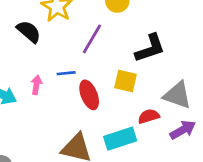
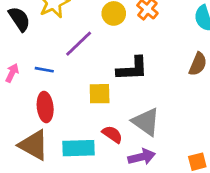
yellow square: (125, 81) -> (100, 94), turned -30
red ellipse: (89, 95) -> (45, 107), moved
red semicircle: (149, 116) -> (112, 134), turned 35

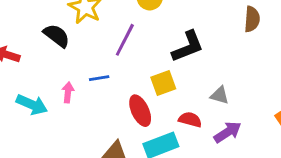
red ellipse: (45, 107) -> (140, 111), moved
gray triangle: (146, 122) -> (220, 95), size x0.6

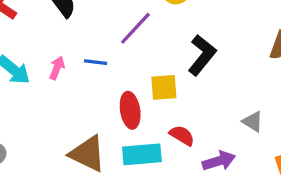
black L-shape: (188, 47) -> (202, 55), turned -45
gray triangle: (220, 95) -> (253, 121), moved

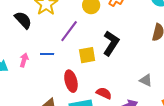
yellow square: (164, 87) -> (87, 55), moved

